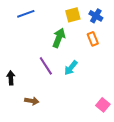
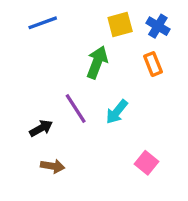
black arrow: (11, 78) -> (41, 128), moved, turned 64
pink square: (103, 105) -> (146, 163), moved

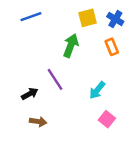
cyan arrow: (117, 112) -> (97, 90), moved

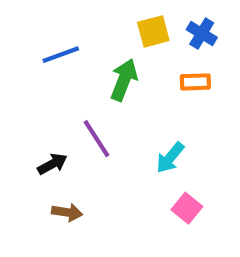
blue line: (31, 17) -> (61, 55), moved
orange rectangle: (112, 47) -> (195, 82), turned -70

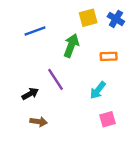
orange rectangle: (195, 82) -> (109, 56), moved
pink square: (187, 208) -> (107, 119), turned 35

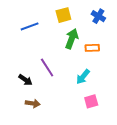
yellow square: (88, 18) -> (63, 15), moved
green arrow: (71, 46) -> (72, 39), moved
black arrow: (30, 94) -> (25, 80), turned 64

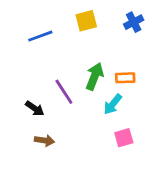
blue cross: (98, 16) -> (134, 22), turned 32
green arrow: (72, 39) -> (95, 76), moved
orange rectangle: (92, 48) -> (125, 78), moved

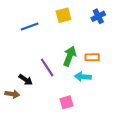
cyan arrow: (113, 104) -> (83, 77), turned 56
pink square: (124, 138) -> (67, 102), moved
brown arrow: (44, 140) -> (12, 94), moved

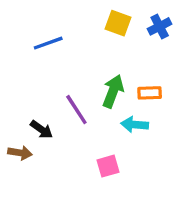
yellow square: (63, 15) -> (118, 23), moved, turned 35

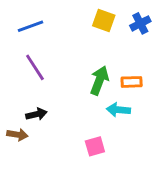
blue line: (48, 43) -> (31, 26), moved
purple line: (76, 110) -> (35, 67), moved
black arrow: (42, 130) -> (36, 114), turned -48

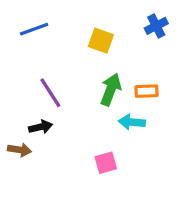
yellow square: (104, 20) -> (101, 41), moved
purple line: (35, 67) -> (50, 93), moved

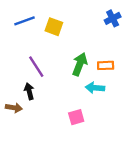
yellow square: (101, 41) -> (54, 27), moved
black arrow: (41, 127) -> (29, 91), turned -91

